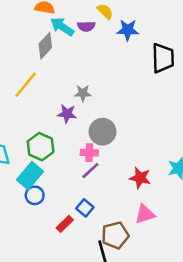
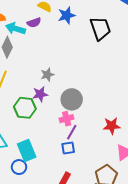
green hexagon: (41, 147) -> (25, 108), moved
cyan rectangle: (30, 176) -> (27, 151), turned -45
blue circle: (35, 195) -> (19, 167), moved
blue square: (85, 208) -> (68, 148), moved, turned -32

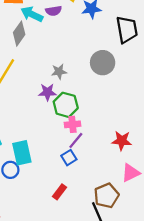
gray circle: (72, 99) -> (103, 63), moved
green hexagon: (25, 108) -> (66, 105), moved
blue square: (68, 148) -> (69, 158), turned -32

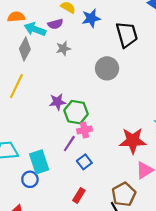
gray star: (59, 72) -> (63, 49), moved
purple line: (76, 140) -> (69, 144), moved
red star: (122, 141) -> (133, 141), size x1.4

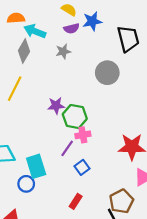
purple semicircle: (55, 24) -> (72, 28), moved

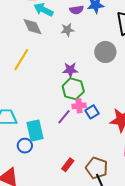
gray diamond: (24, 51) -> (32, 27), turned -60
purple star: (56, 106) -> (70, 70), moved
blue square: (82, 167) -> (92, 112), moved
brown pentagon: (121, 201) -> (97, 168), moved, turned -30

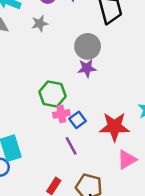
purple star: (70, 70) -> (87, 68), moved
purple line: (64, 117) -> (71, 146), moved, turned -63

